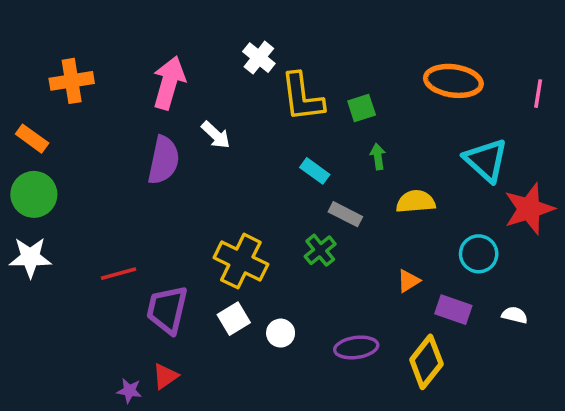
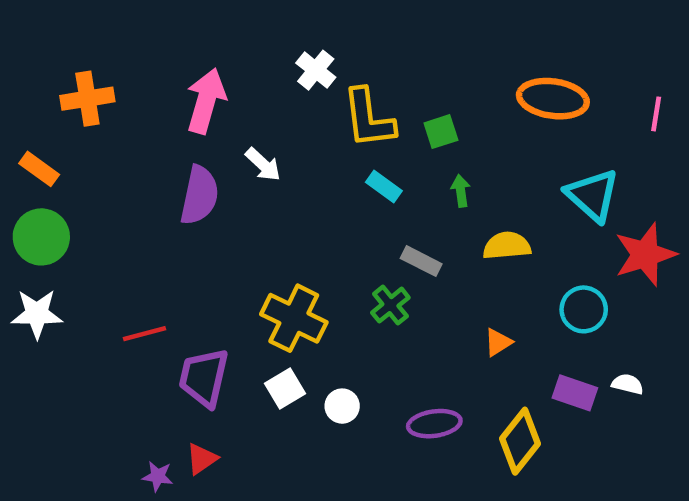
cyan rectangle: (315, 171) -> (384, 186), moved
purple rectangle: (453, 310) -> (575, 393), moved

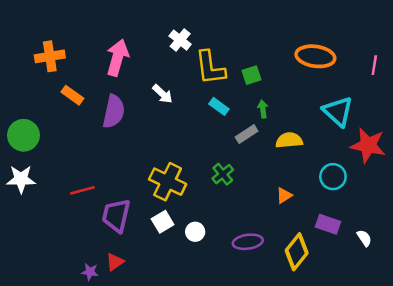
white arrow: (263, 164) -> (163, 94), moved
orange rectangle: (39, 169) -> (72, 95), moved
red star: (645, 255) -> (368, 145), turned 30
gray rectangle: (421, 261) -> (247, 134), moved, turned -60
white semicircle: (628, 384) -> (364, 238), moved, turned 42

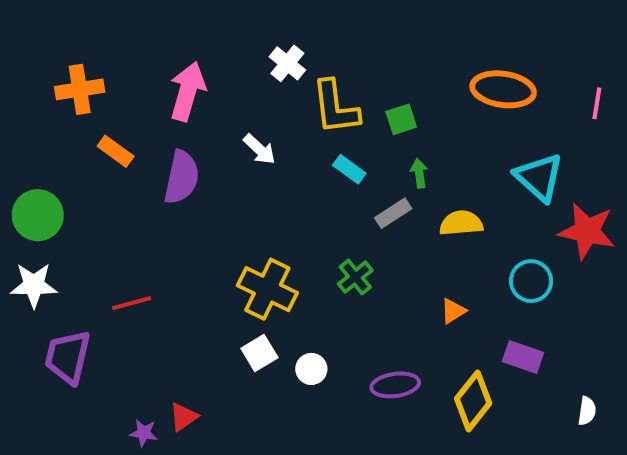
purple trapezoid: (116, 215) -> (68, 357), moved
white semicircle: (364, 238) -> (587, 411), moved, turned 42

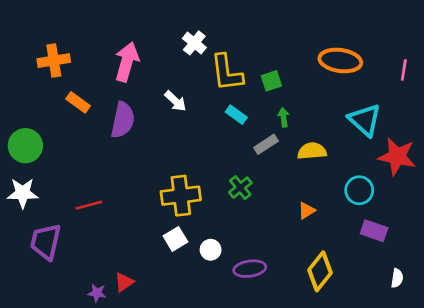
yellow cross: (267, 289) -> (181, 196), turned -33
purple rectangle: (523, 357) -> (374, 231), moved
purple ellipse: (395, 385) -> (250, 269), moved

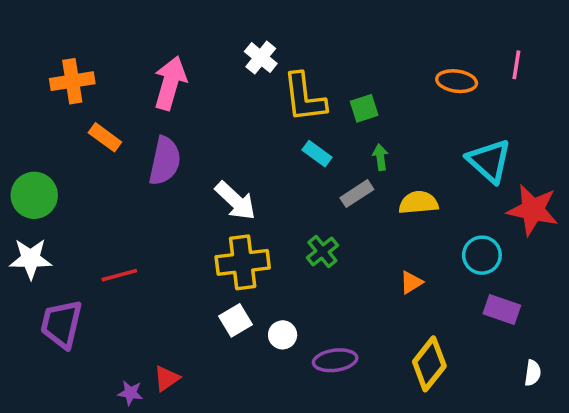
orange ellipse: (340, 61) -> (457, 81), size x0.7
pink line: (404, 70) -> (516, 65), moved
white arrow: (175, 101) -> (235, 201), moved, size x1.4

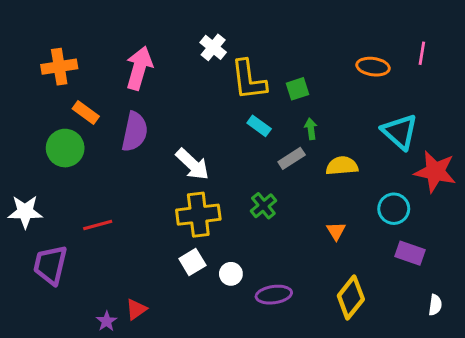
green circle: (34, 195) -> (65, 148), moved
orange triangle: (411, 282) -> (336, 231), turned -30
purple star: (130, 393) -> (107, 321), turned 30

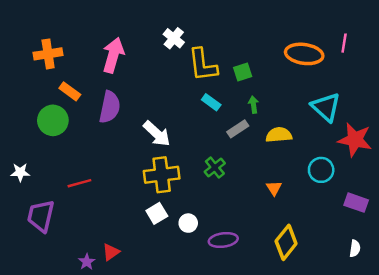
orange ellipse: (373, 67) -> (304, 54), size x1.4
white star: (25, 212) -> (20, 172), size x0.7
purple rectangle: (410, 253) -> (356, 203), moved

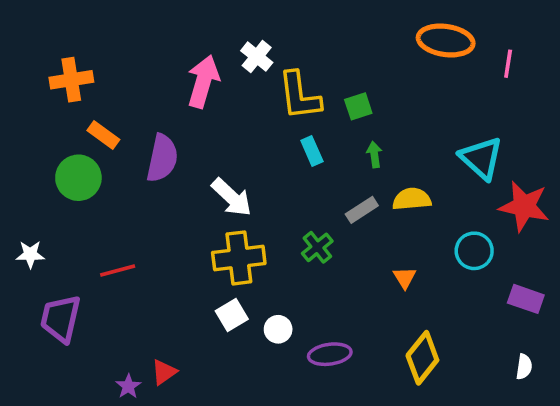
orange ellipse: (304, 54) -> (446, 40), moved
pink arrow: (113, 55) -> (203, 81), moved
cyan rectangle: (211, 102) -> (312, 151), turned 30
gray rectangle: (238, 129) -> (362, 210), moved

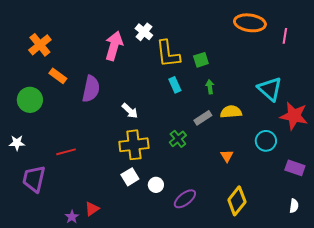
orange cross: (71, 80) -> (40, 45), turned -30
green circle: (78, 178) -> (30, 100), moved
white arrow: (232, 197) -> (130, 111), size x0.7
purple ellipse: (330, 354) -> (185, 199), turned -30

